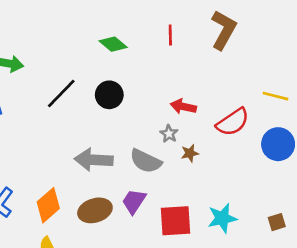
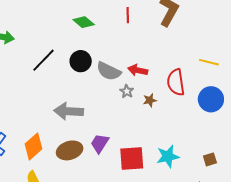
red semicircle: (233, 122) -> (176, 82), turned 116
brown star: (190, 153) -> (150, 100), moved
gray semicircle: (146, 161) -> (109, 71), moved

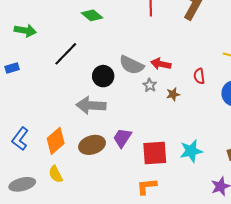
green diamond: (84, 22) -> (92, 15), moved
black circle: (81, 61) -> (103, 76), moved
red semicircle: (176, 82) -> (199, 76), size x0.6

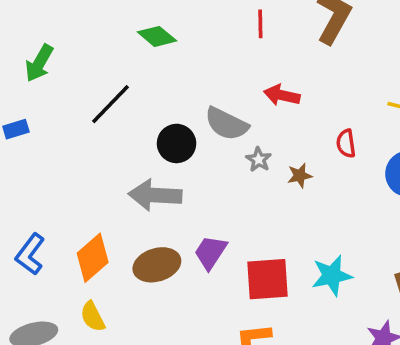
green arrow: (25, 31) -> (39, 63), turned 110
red arrow: (161, 64) -> (282, 95), moved

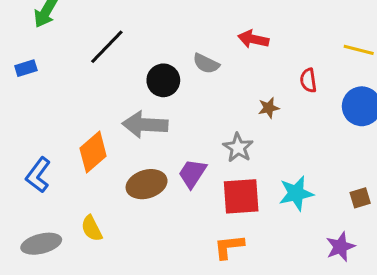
gray semicircle: (226, 124) -> (206, 64), size x0.7
gray star: (259, 160) -> (238, 148), moved, size x1.4
orange diamond: (93, 258) -> (93, 152), moved

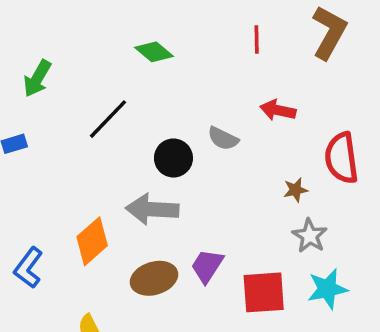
red semicircle: (308, 80) -> (342, 158), size x1.8
gray star: (238, 148) -> (310, 236), moved

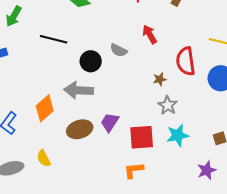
red arrow: (278, 110) -> (150, 34), turned 48
black line: (108, 119) -> (54, 39), turned 60

